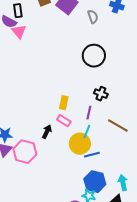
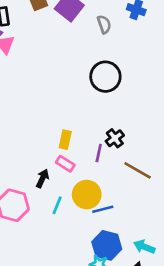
black cross: (101, 94) -> (115, 138), moved, turned 32
cyan line: (87, 132) -> (57, 205), moved
cyan arrow: (123, 183) -> (144, 247), turned -56

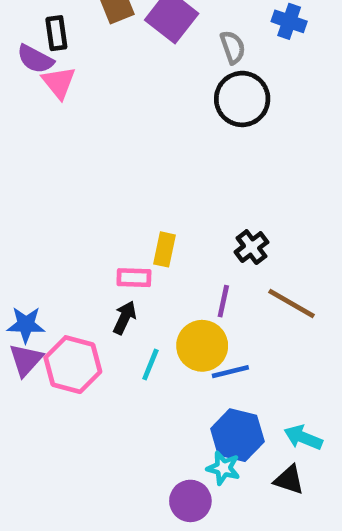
black circle: (105, 77) -> (242, 99), moved
purple line: (99, 153) -> (223, 301), moved
pink rectangle: (65, 164) -> (134, 278), moved, turned -30

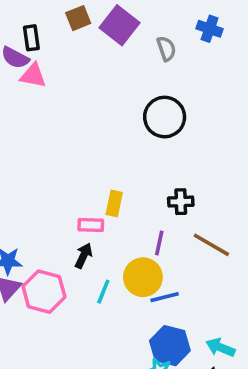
pink triangle: (59, 83) -> (33, 76), turned -40
black circle: (242, 99) -> (165, 117), moved
black cross: (252, 247) -> (181, 202), turned 35

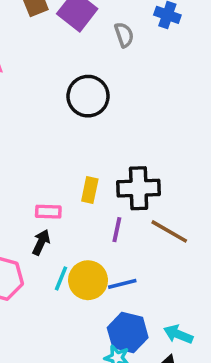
black circle: (165, 117) -> (88, 96), moved
black cross: (181, 202) -> (139, 188), size x1.6
yellow rectangle: (114, 203) -> (90, 190), moved
yellow circle: (143, 277) -> (88, 280), moved

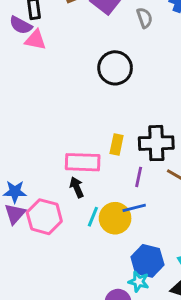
pink rectangle: (48, 212) -> (83, 162), size x1.6
black arrow: (41, 242) -> (77, 187), turned -48
blue line: (122, 284) -> (134, 208), moved

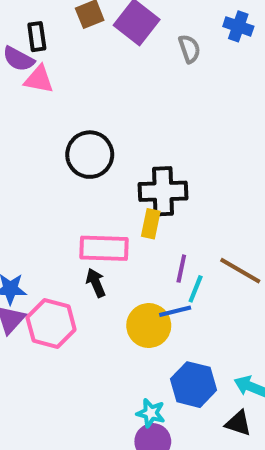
black circle: (115, 68) -> (90, 155), moved
black cross: (156, 143) -> (163, 191), moved
cyan line: (93, 217) -> (196, 289), moved
cyan star: (139, 282) -> (151, 413), moved

